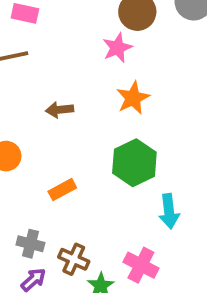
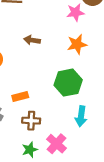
orange rectangle: (62, 190) -> (20, 97), moved
brown cross: (74, 259) -> (31, 121), moved, turned -36

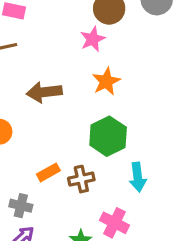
brown arrow: (32, 40) -> (44, 92), size x1.5
brown cross: (31, 121) -> (81, 179), moved

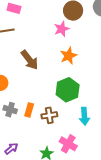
brown arrow: (44, 92) -> (30, 60), turned -125
orange rectangle: (48, 172) -> (29, 110), turned -48
gray cross: (21, 206) -> (10, 110), moved

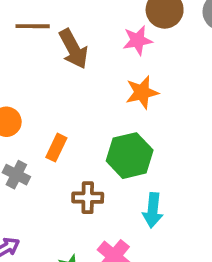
brown arrow: (30, 60) -> (73, 49), moved
orange rectangle: (29, 110) -> (56, 148), moved

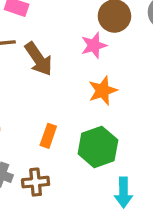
orange rectangle: (56, 148) -> (48, 136), moved
brown cross: (88, 198) -> (36, 182), moved

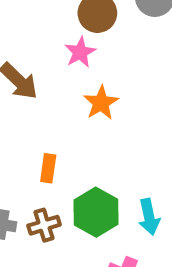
green hexagon: (98, 147) -> (96, 212), moved

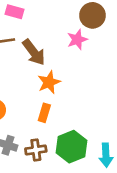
orange star: (101, 103) -> (49, 82), moved

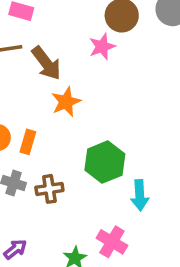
orange rectangle: (44, 113) -> (28, 142), moved
green hexagon: (71, 147) -> (105, 162), moved

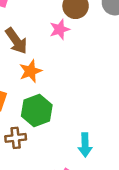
green hexagon: (105, 162) -> (37, 110), moved

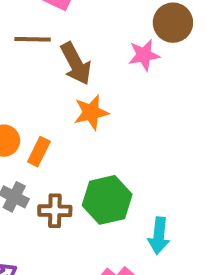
green hexagon: (37, 110) -> (107, 200), moved

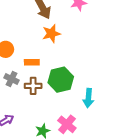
orange rectangle: (39, 152) -> (32, 62), moved, turned 64

